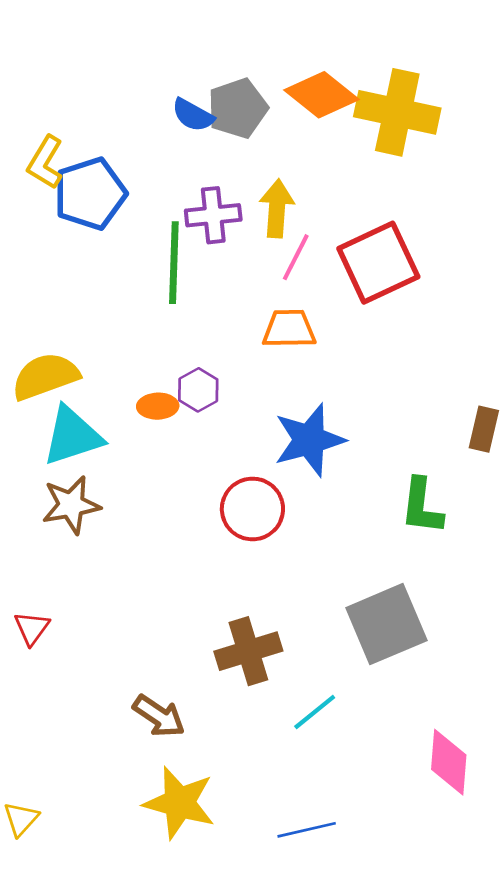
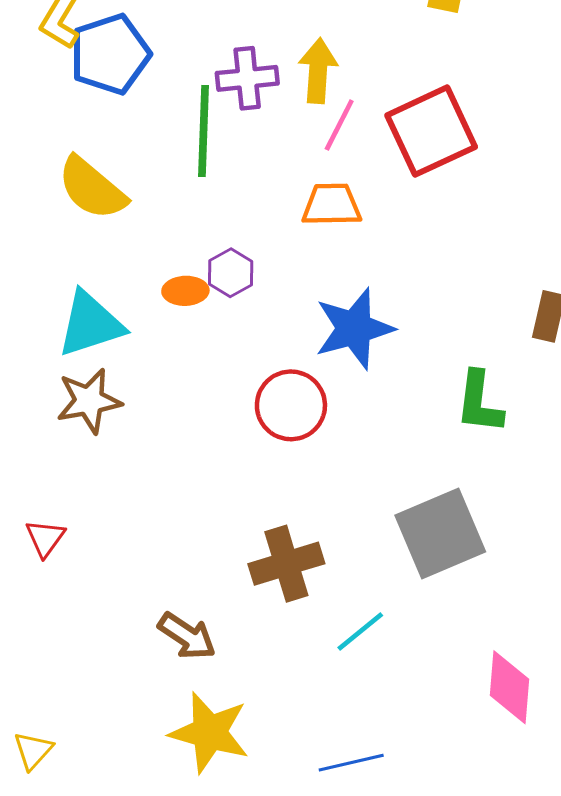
yellow semicircle: (45, 376) -> (92, 188), moved, turned -120

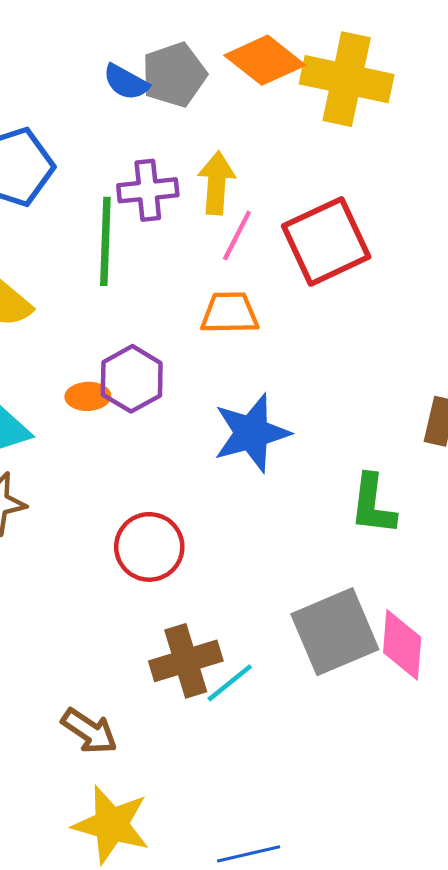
purple hexagon: (231, 273) -> (132, 379), size x1.4
red circle: (291, 405) -> (149, 547), moved
cyan line: (360, 631) -> (230, 683), moved
pink diamond: (509, 687) -> (402, 645), moved

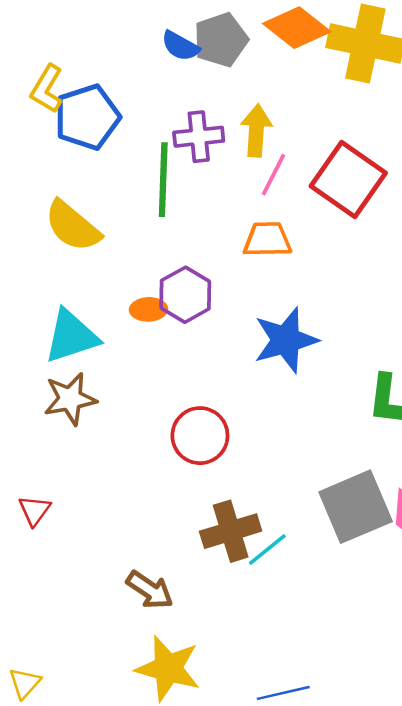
red square: (326, 241) -> (348, 180), turned -30

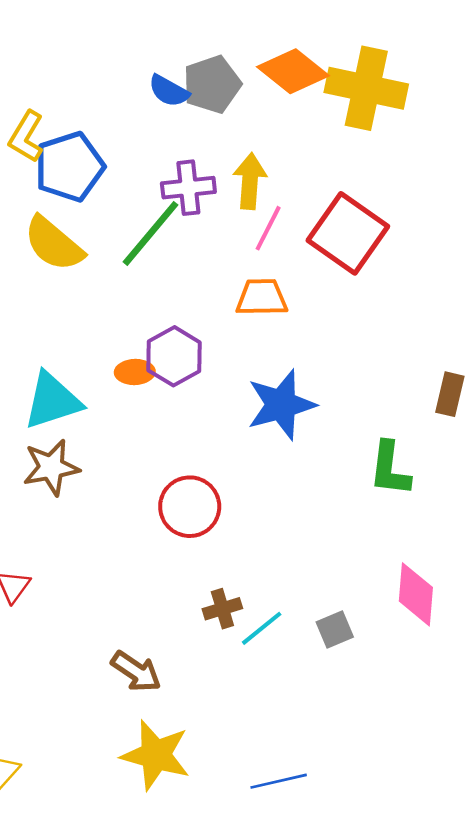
green line: (163, 180) -> (150, 233), turned 38
yellow semicircle: (73, 226) -> (54, 244), moved
gray square: (356, 507) -> (335, 630), moved, size x0.5
brown cross: (231, 531) -> (222, 609), size x0.6

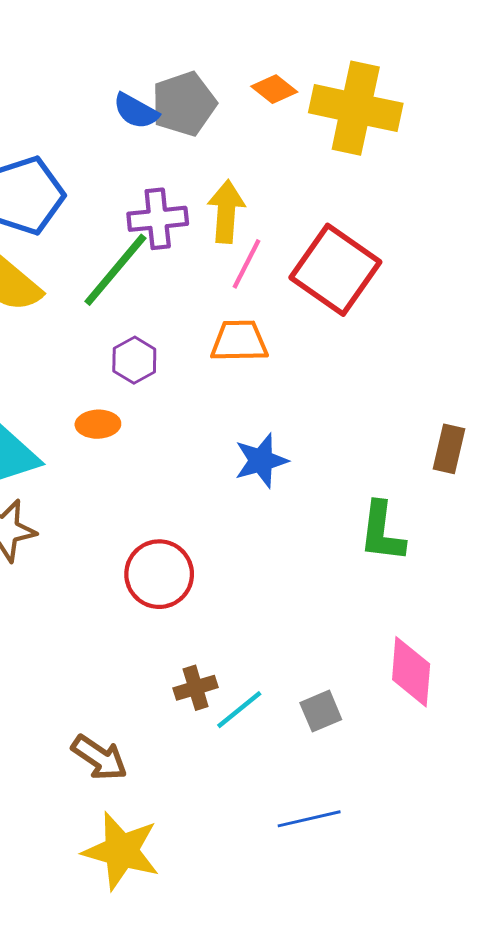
orange diamond: (293, 71) -> (274, 89), size x0.6
purple hexagon: (174, 356) -> (134, 360), moved, size x0.7
blue star: (281, 405) -> (261, 461), size x0.7
blue line: (279, 781) -> (309, 819), moved

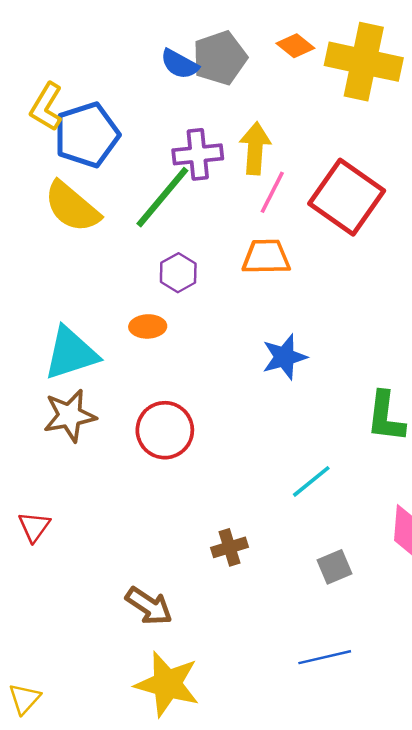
red circle: (159, 574) -> (165, 430), moved
cyan line: (239, 710) -> (311, 481), moved

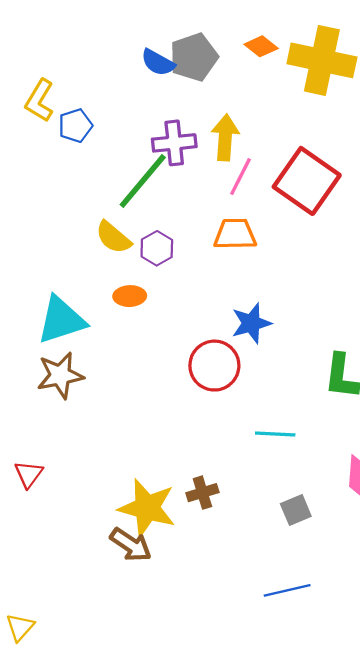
blue pentagon: (87, 135) -> (75, 126), size x0.6
yellow semicircle: (72, 207) -> (113, 237), moved, size x0.7
red circle: (165, 430) -> (214, 366), moved
cyan line: (311, 481) -> (275, 434), turned 42
yellow star: (167, 684) -> (147, 508), moved

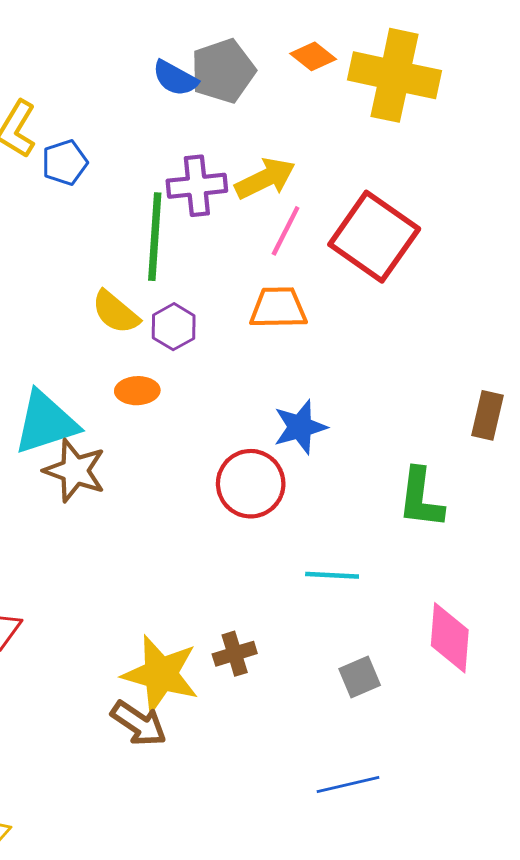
yellow arrow: (225, 137) -> (265, 178), turned 60
green line: (143, 181) -> (155, 237), turned -36
brown star: (60, 375) -> (75, 471), moved, turned 30

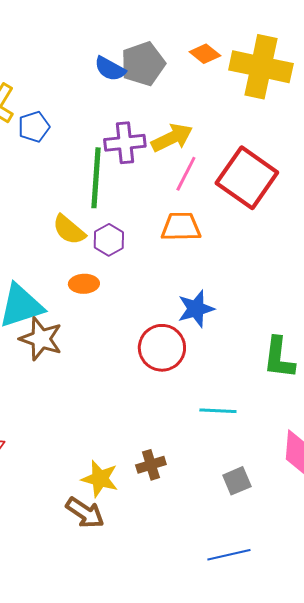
yellow star: (161, 674) -> (100, 479), size x0.7

